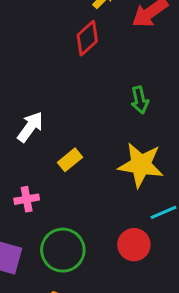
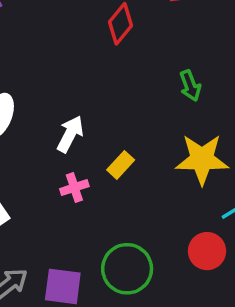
pink cross: (27, 199) -> (74, 188), moved

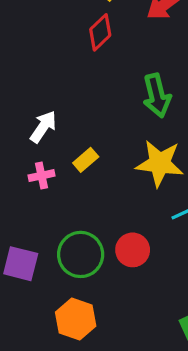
green arrow: (190, 86) -> (157, 96), size x1.5
red circle: (207, 251) -> (133, 250), moved

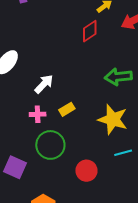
green arrow: (157, 96) -> (118, 77), turned 88
green circle: (81, 254) -> (50, 145), moved

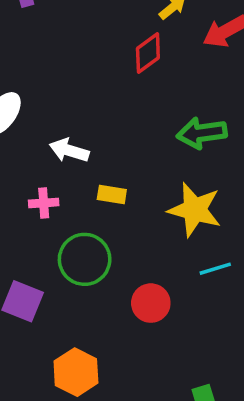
white arrow: (44, 84) -> (69, 150), turned -115
yellow rectangle: (67, 109) -> (112, 194), turned 42
pink cross: (38, 114) -> (44, 203), moved

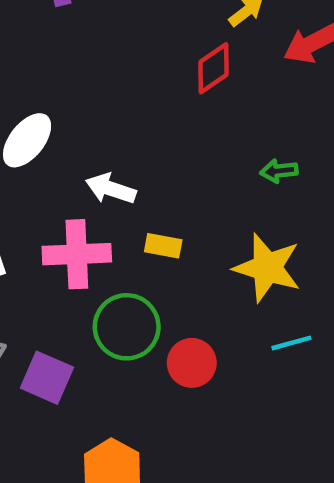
green arrow: (202, 133) -> (279, 171), size x0.6
pink cross: (44, 203) -> (77, 254), size x1.8
red circle: (151, 303) -> (192, 363), moved

